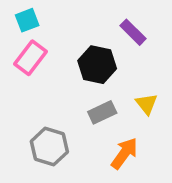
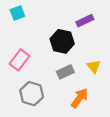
purple rectangle: (133, 32) -> (85, 21), turned -70
pink rectangle: (31, 58) -> (20, 60), moved

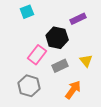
cyan square: (17, 13) -> (27, 12), moved
pink rectangle: (20, 60) -> (37, 55), moved

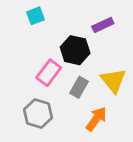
yellow triangle: (86, 61) -> (113, 81), size x1.5
gray rectangle: (60, 66) -> (79, 87), turned -35

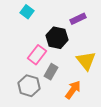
cyan square: (35, 16) -> (27, 12), turned -32
gray rectangle: (79, 87) -> (51, 72), moved

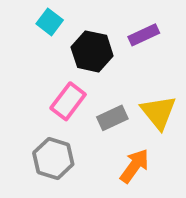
black hexagon: (57, 38) -> (92, 51), moved
gray rectangle: (51, 72) -> (112, 118), moved, turned 35

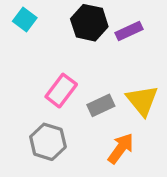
cyan square: (50, 22) -> (25, 19), moved
black hexagon: (92, 51) -> (89, 23), moved

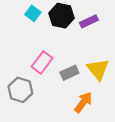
cyan square: (25, 19) -> (33, 13), moved
gray hexagon: (48, 142) -> (20, 90), moved

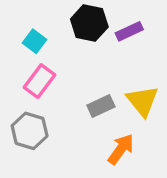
cyan square: (33, 13) -> (35, 41), moved
pink rectangle: (42, 62) -> (40, 81), moved

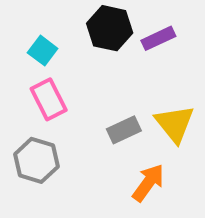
pink rectangle: (40, 81) -> (49, 99), turned -64

